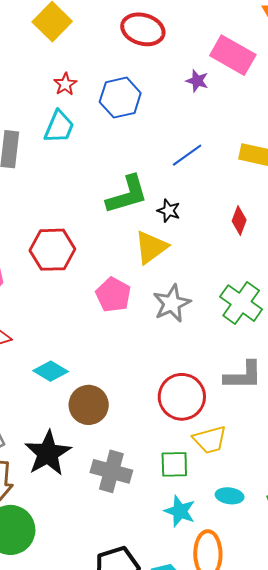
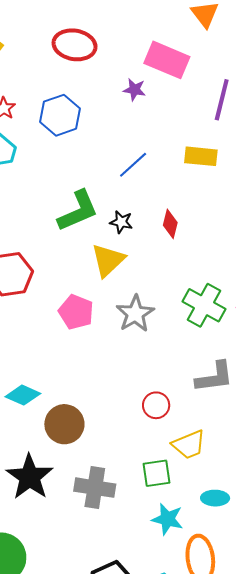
red diamond: (239, 220) -> (170, 224), moved
red circle: (182, 397) -> (156, 405), size x0.6

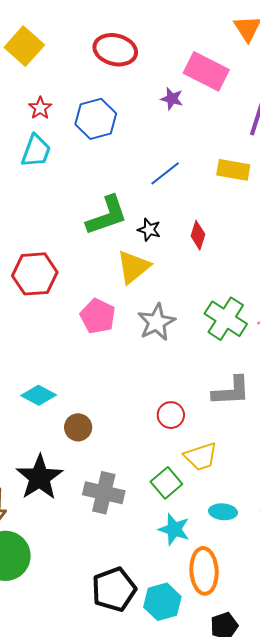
brown circle: (64, 424) -> (78, 427), size x0.7
green square: (156, 473) -> (166, 483), turned -36

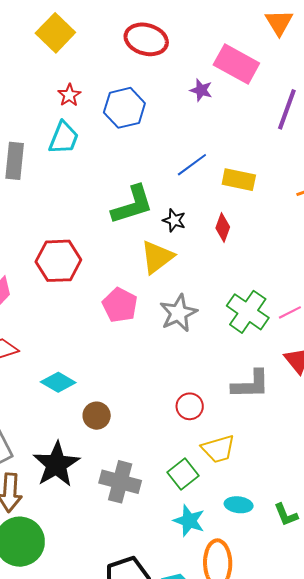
yellow rectangle: (233, 170) -> (239, 180), moved

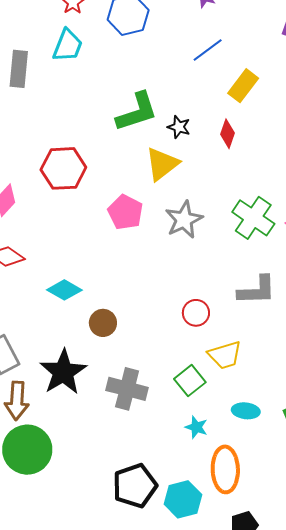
blue line: (192, 165) -> (208, 50), moved
yellow rectangle: (239, 180) -> (243, 86), turned -64
cyan star: (189, 521) -> (196, 427), size x0.7

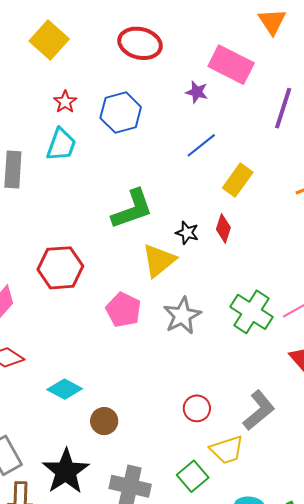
black star: (179, 127) -> (187, 233), moved
gray L-shape: (257, 290) -> (259, 410), moved, turned -36

